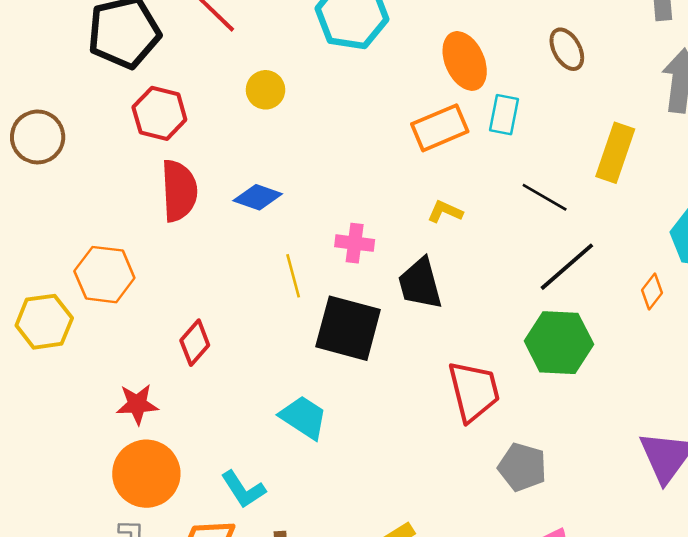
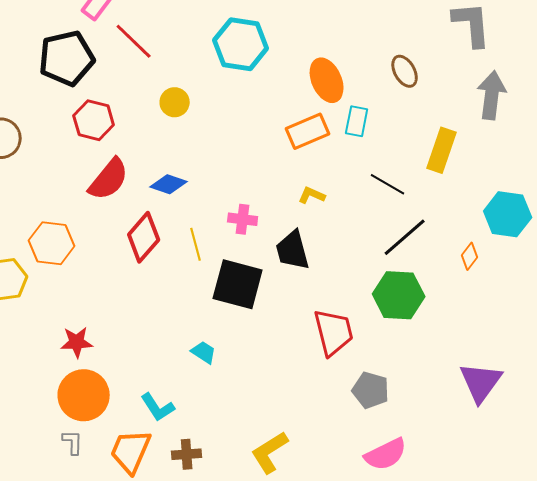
red semicircle: (179, 191) -> (109, 179), turned 42
red diamond: (195, 343) -> (144, 237), moved, size x1.4
cyan trapezoid: (304, 417) -> (204, 352), size x0.7

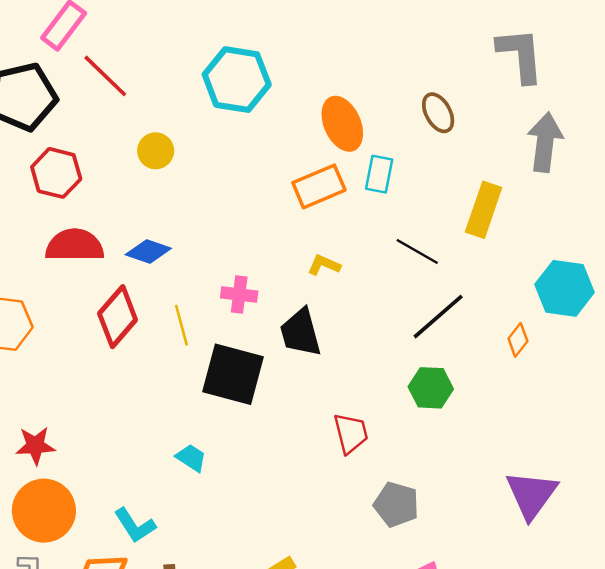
red semicircle: (109, 179) -> (75, 245), turned -129
green hexagon: (399, 295) -> (431, 388), size x0.7
red trapezoid: (334, 332) -> (351, 433), size x0.7

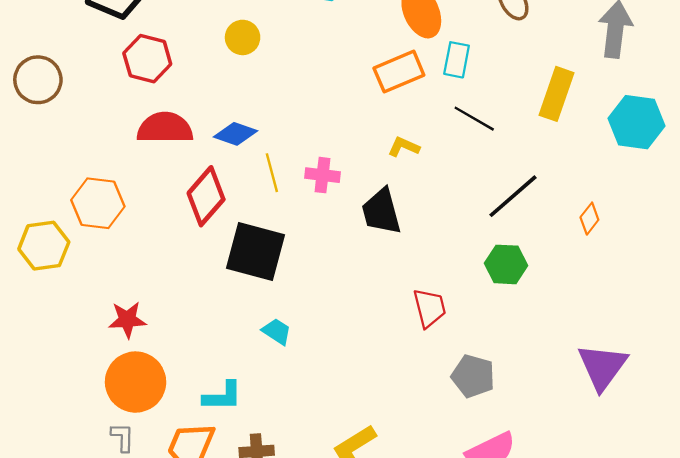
black line: (417, 252) -> (474, 119), moved
cyan hexagon: (565, 288) -> (636, 122), moved
yellow line: (181, 325) -> (272, 173), moved
black square: (233, 374) -> (255, 251), moved
cyan L-shape: (135, 525) -> (223, 396), turned -57

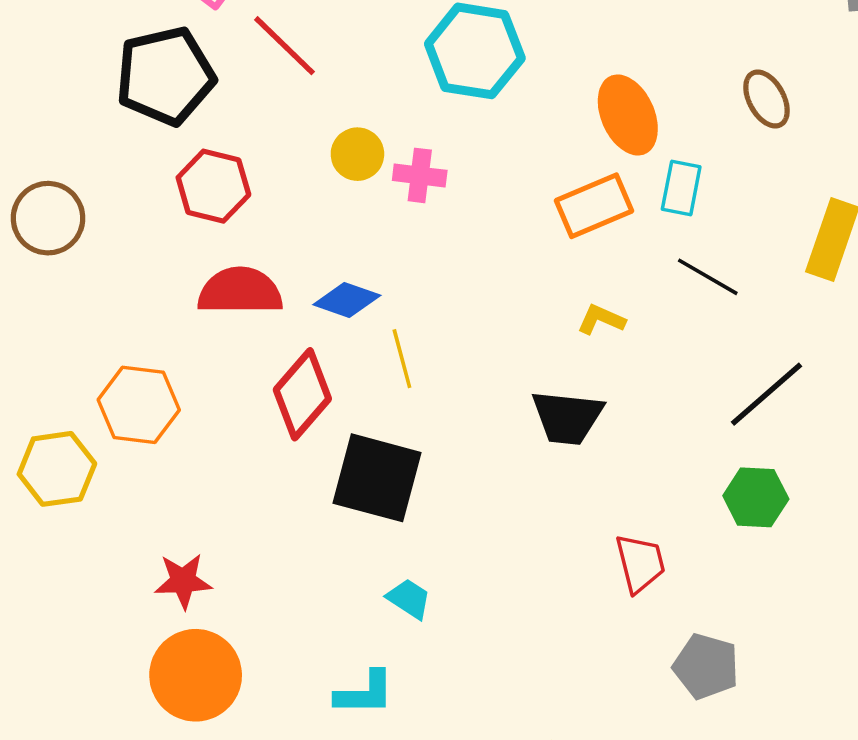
pink cross: (323, 175) -> (420, 175), moved
black trapezoid: (381, 211) -> (567, 417), turned -69
cyan L-shape: (223, 396) -> (365, 693), moved

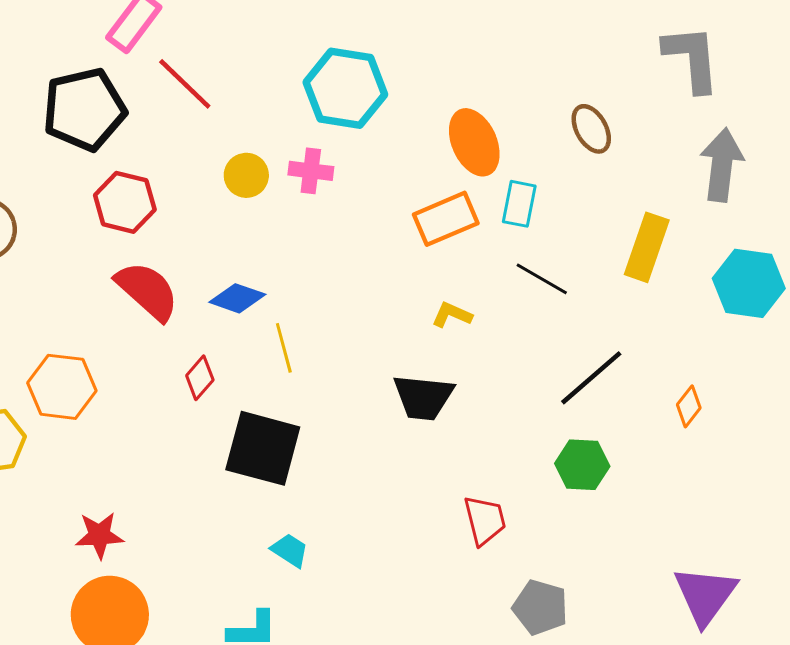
pink cross: (420, 175) -> (311, 171), moved
red semicircle: (240, 291) -> (147, 291), turned 42
red diamond: (302, 394) -> (200, 378), size x0.6

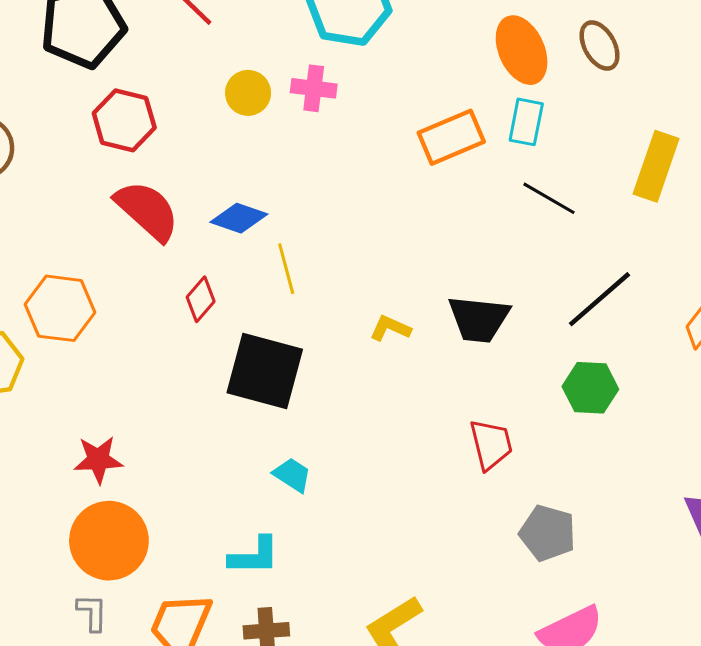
orange ellipse: (474, 142) -> (522, 50), moved
yellow L-shape: (452, 315) -> (390, 328), moved
black trapezoid: (423, 397) -> (479, 319), moved

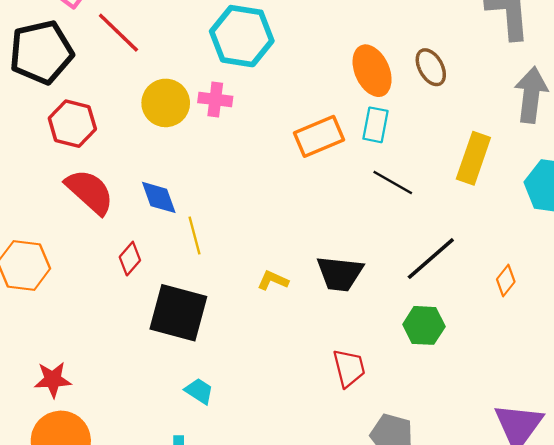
yellow circle: (248, 93) -> (166, 103), size x1.4
blue diamond: (239, 218) -> (159, 197), turned 51

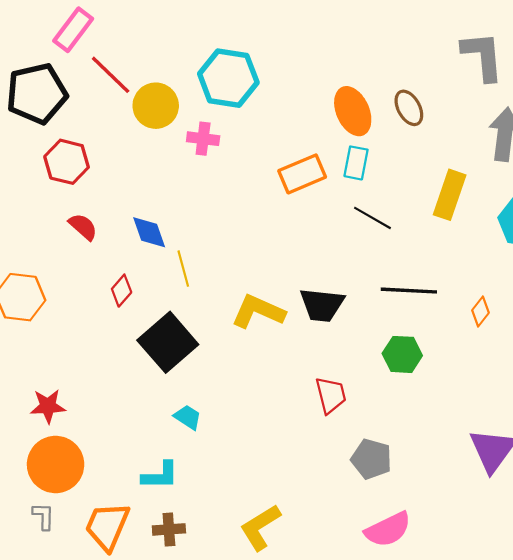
yellow circle: (166, 103) -> (156, 106), moved
red semicircle: (90, 192) -> (83, 227), size x0.6
black line: (431, 259) -> (409, 291), turned 44
yellow L-shape: (273, 280) -> (258, 312), size x1.8
black square: (178, 313) -> (168, 342), turned 34

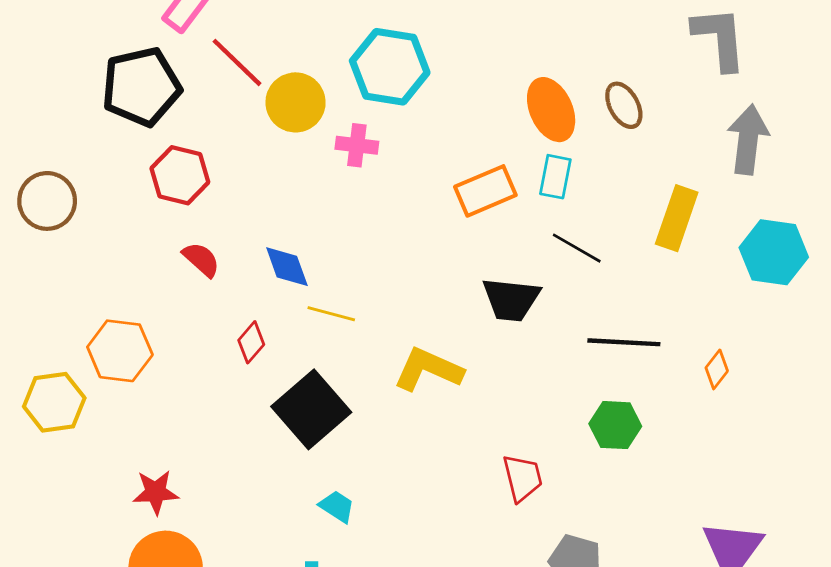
yellow line: (183, 269) -> (331, 314), turned -60
black trapezoid: (322, 305) -> (511, 299), moved

